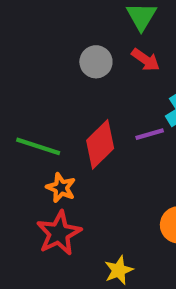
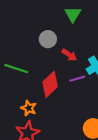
red arrow: (146, 60) -> (69, 55), moved
green line: (38, 146) -> (16, 69), moved

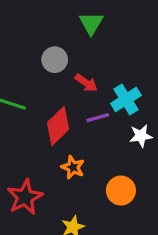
orange star: (29, 108) -> (73, 167), moved

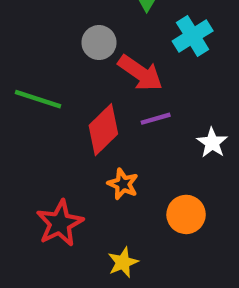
red arrow: (86, 83) -> (140, 73), size x1.5
cyan cross: (126, 99) -> (193, 36), moved
white star: (141, 136) -> (212, 143), turned -30

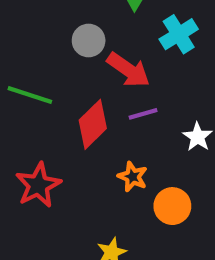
orange star: (123, 184) -> (133, 177), moved
red star: (60, 223) -> (38, 185), moved

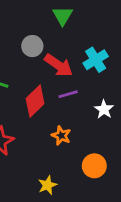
cyan cross: (179, 34) -> (96, 60), moved
orange circle: (172, 206) -> (94, 166), moved

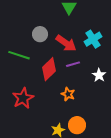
gray circle: (32, 46) -> (40, 34), moved
orange circle: (94, 166) -> (77, 125), moved

